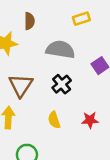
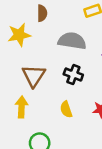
black cross: (62, 84) -> (73, 75), turned -30

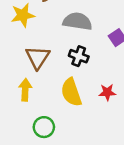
yellow semicircle: (66, 109) -> (71, 92), size x1.6

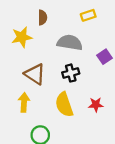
black cross: (79, 56) -> (71, 73), turned -35
brown triangle: (38, 57) -> (35, 74), turned -30

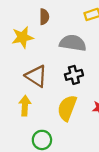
yellow semicircle: (64, 105) -> (67, 108), turned 40

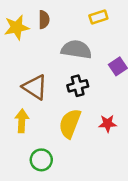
yellow star: (23, 37) -> (17, 27), moved

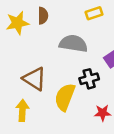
black cross: (78, 86) -> (89, 79), moved
yellow semicircle: (70, 124) -> (65, 97), moved

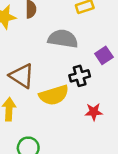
yellow semicircle: (65, 97) -> (54, 95), turned -128

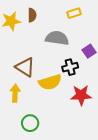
red star: (94, 112) -> (81, 95), size x1.5

